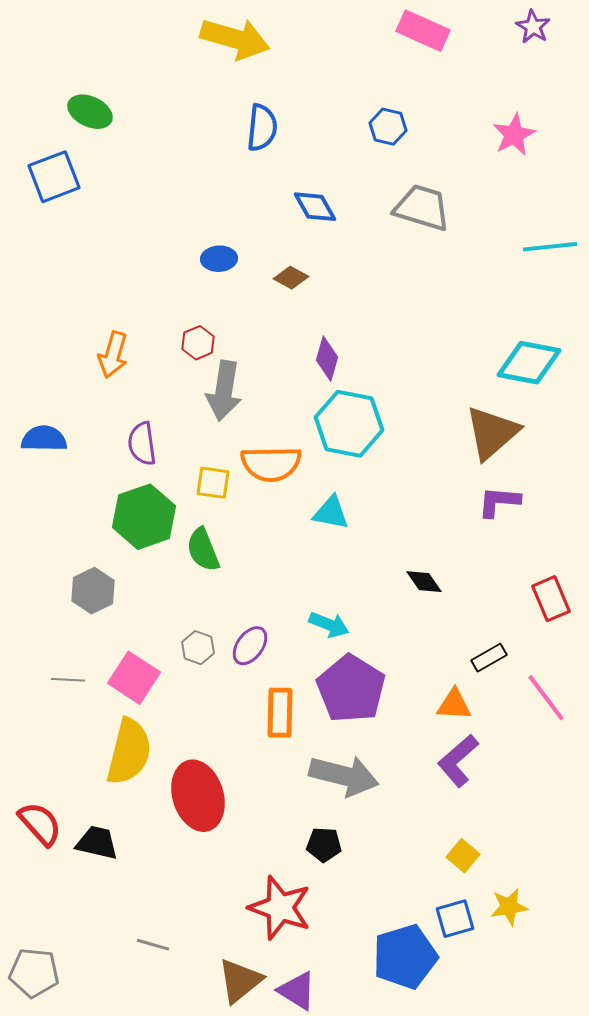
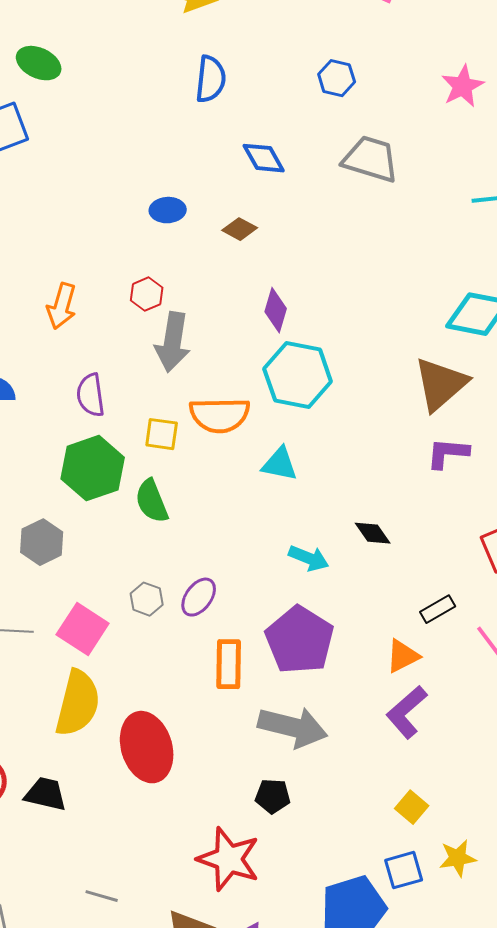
cyan arrow: (329, 625) -> (309, 558), moved
orange triangle: (454, 705) -> (403, 656), turned -30

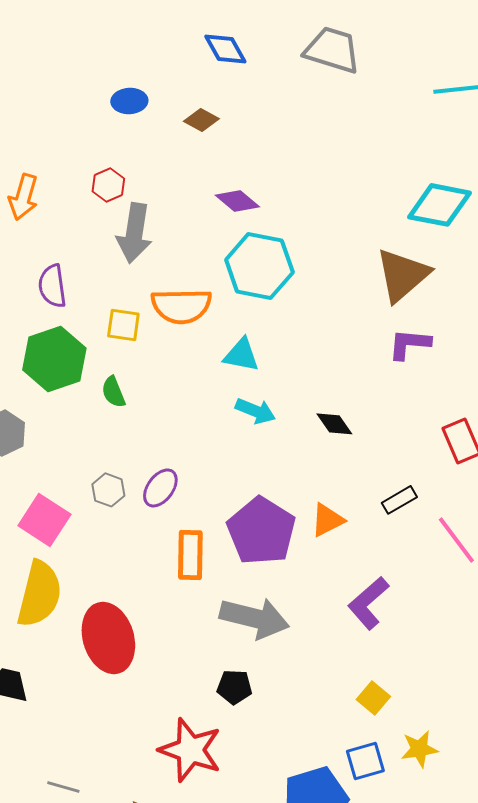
purple diamond: (276, 310) -> (237, 201), turned -66
green semicircle: (152, 501) -> (113, 392), size x0.7
cyan arrow: (309, 558) -> (255, 411), moved
orange triangle: (403, 656) -> (327, 520), moved

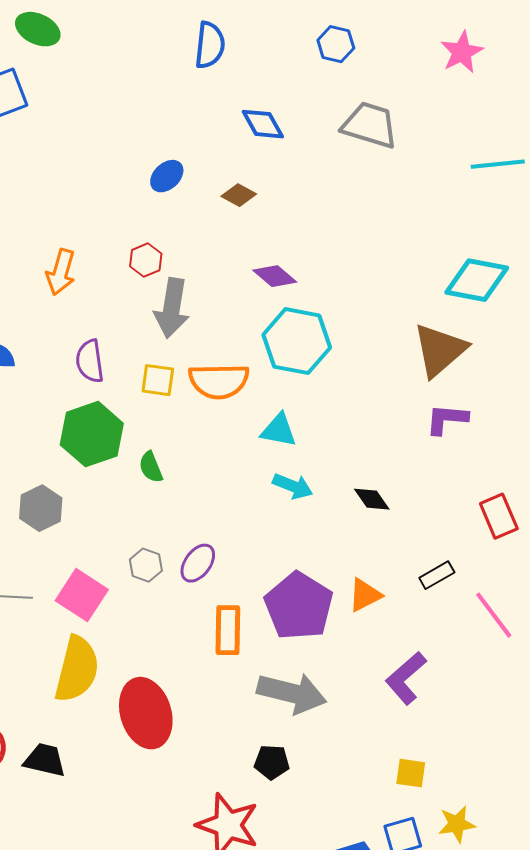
blue ellipse: (129, 101) -> (167, 176), turned -40
yellow square: (123, 325) -> (158, 380), moved
yellow square: (373, 698) -> (411, 773), turned -32

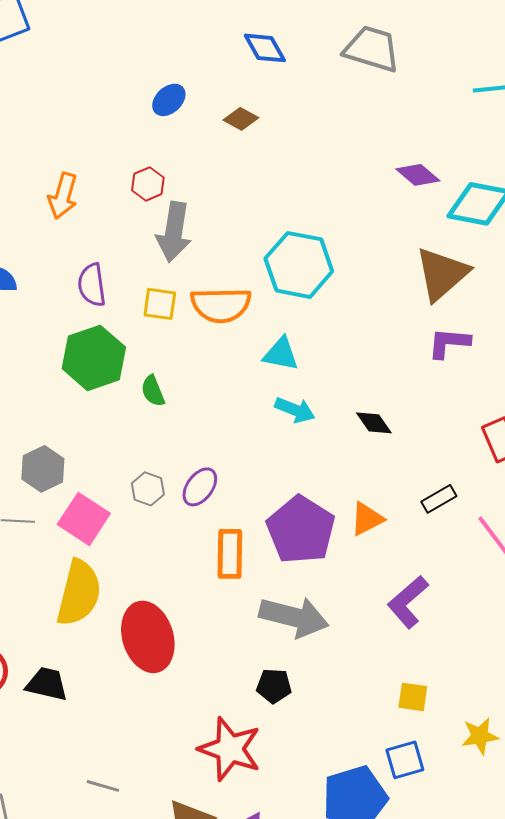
purple diamond: (275, 276) -> (418, 175), moved
gray hexagon: (41, 508) -> (43, 469), moved
yellow star: (457, 824) -> (480, 736), moved

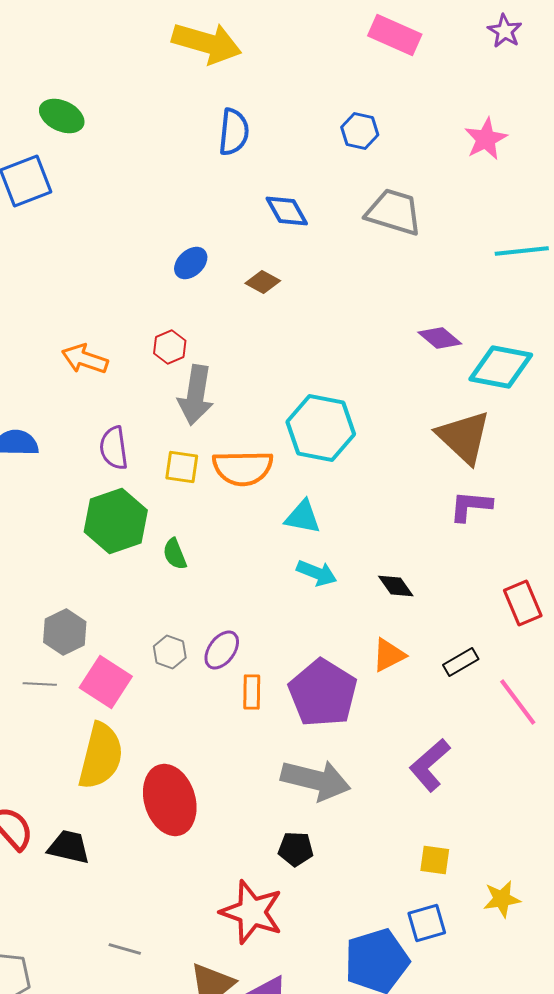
orange arrow: (63, 196) -> (85, 359), turned 93
brown triangle: (442, 274) -> (464, 437), turned -36
orange triangle: (367, 519) -> (389, 655), moved
orange rectangle: (230, 554) -> (252, 692), moved, size x0.7

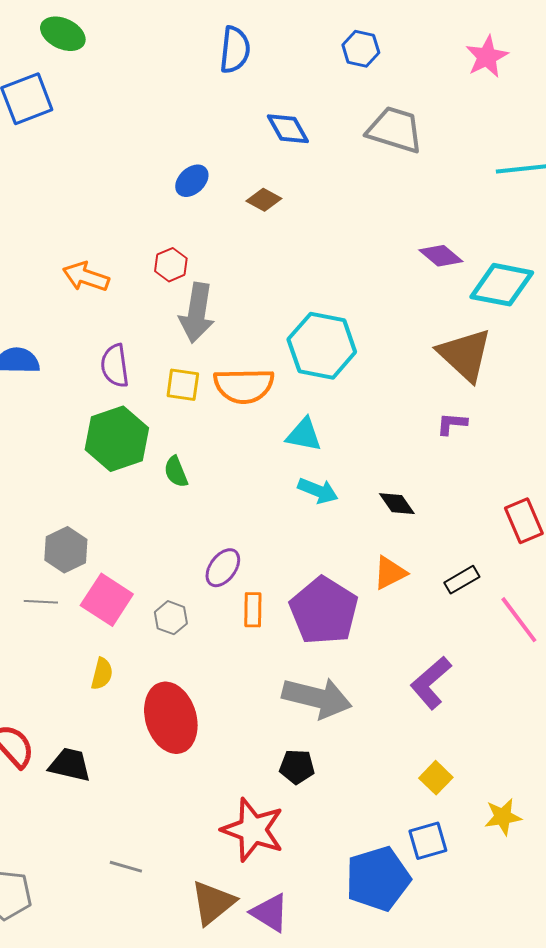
purple L-shape: (471, 506) -> (452, 424), moved, size x0.7
gray hexagon: (170, 652) -> (171, 618), moved
yellow semicircle: (101, 756) -> (102, 674), size x0.5
yellow square: (435, 860) -> (436, 778), turned 36

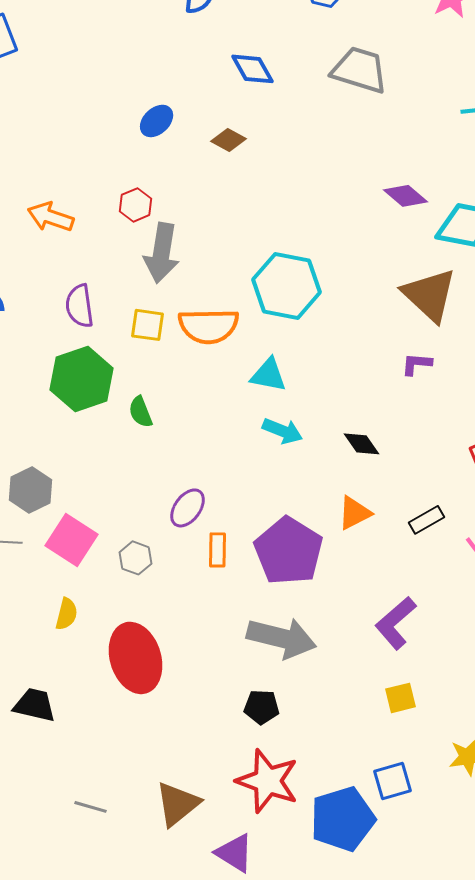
yellow square: (436, 778) -> (401, 698), moved, turned 32
red star: (253, 830) -> (268, 781), moved
brown triangle: (213, 903) -> (178, 804), moved

